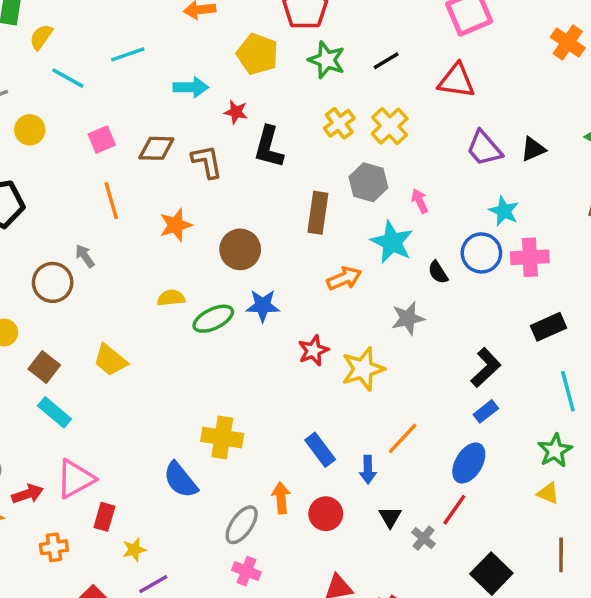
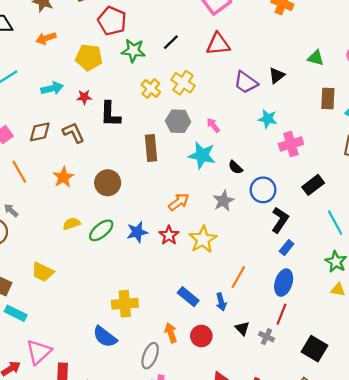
blue circle: (481, 253) -> (263, 190), moved
orange arrow: (344, 278) -> (179, 202), moved
blue star: (263, 306) -> (137, 232), moved

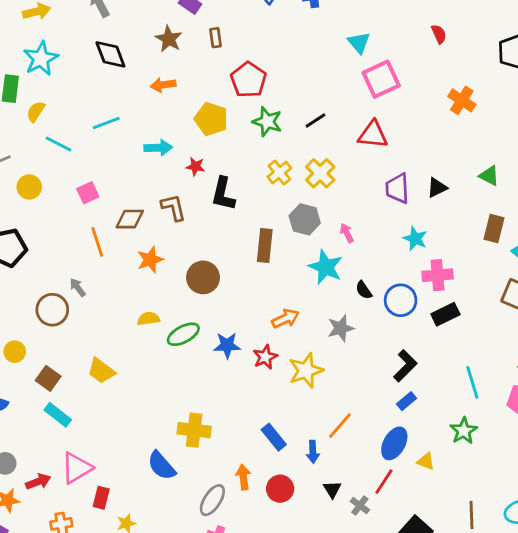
purple trapezoid: (246, 82) -> (397, 188), turned 40
brown diamond: (40, 132) -> (130, 219), moved
black rectangle: (313, 185) -> (445, 314), moved
blue circle: (263, 190) -> (401, 300), moved
yellow triangle: (338, 290) -> (426, 461), moved

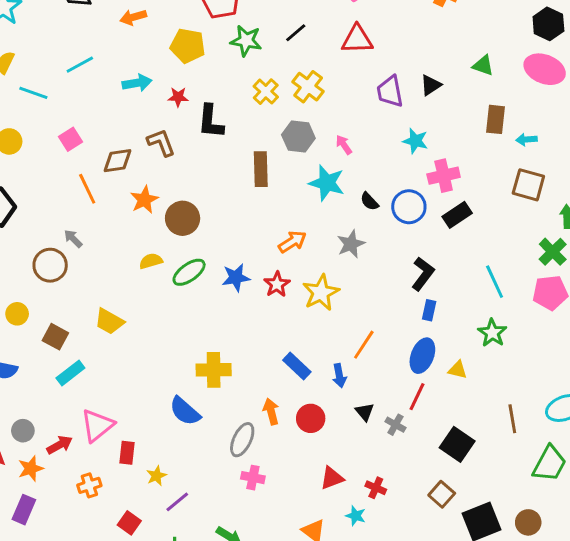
brown circle: (203, 277) -> (183, 218), moved
blue rectangle: (407, 401) -> (429, 310), turned -30
cyan rectangle: (58, 415) -> (70, 373), turned -68

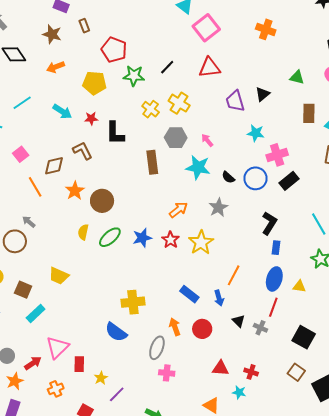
cyan arrow: (137, 83) -> (62, 112), turned 48
yellow semicircle: (151, 261) -> (83, 232), turned -56
red triangle: (332, 478) -> (220, 368), turned 30

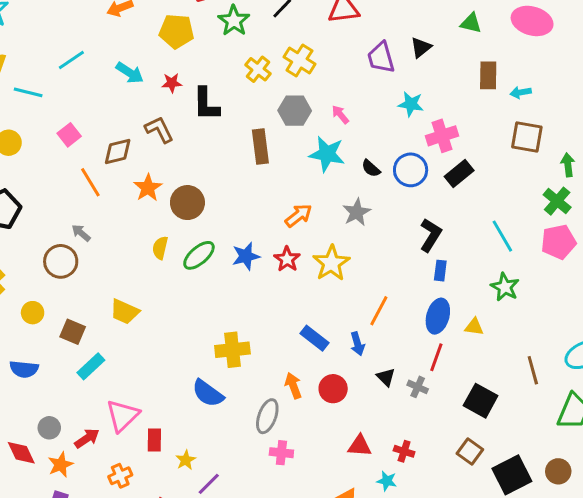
green star: (134, 76) -> (234, 21), turned 30

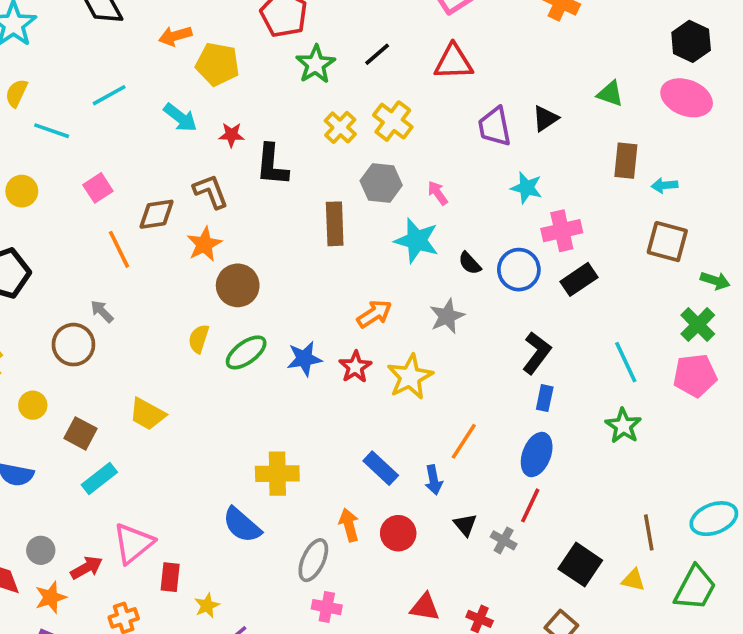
yellow pentagon: (176, 31) -> (217, 64), moved
green arrow: (568, 165) -> (715, 281), turned 110
orange star: (148, 188) -> (204, 244), moved
yellow triangle: (474, 327) -> (633, 580), moved

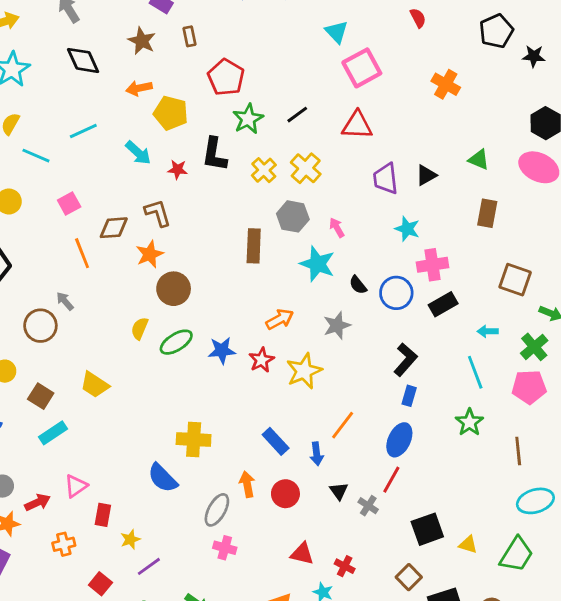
black L-shape: (272, 165) -> (214, 154), moved
cyan arrow: (664, 185) -> (488, 331), moved
brown line: (649, 532) -> (518, 451), moved
pink triangle: (133, 543) -> (76, 486), size x0.7
black square: (580, 565) -> (427, 529), turned 32

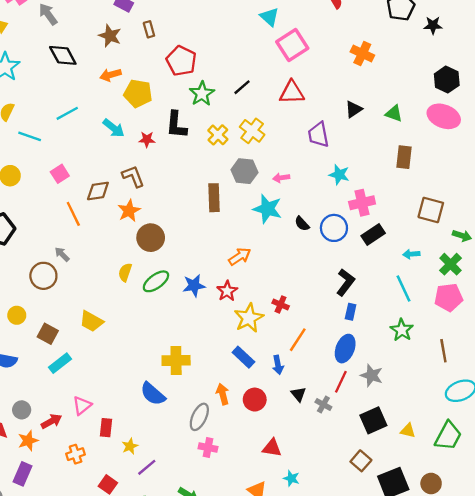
black triangle: (426, 175) -> (354, 109), moved
pink arrow: (337, 228) -> (281, 178), turned -63
gray star: (337, 325) -> (372, 375), moved, turned -30
yellow star: (304, 371) -> (249, 318), moved
red cross: (345, 566) -> (281, 304), moved

